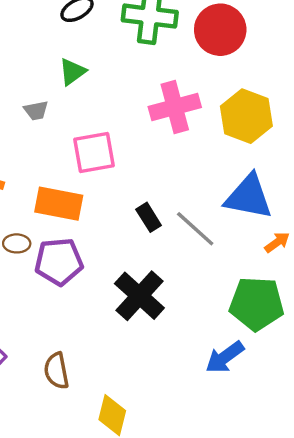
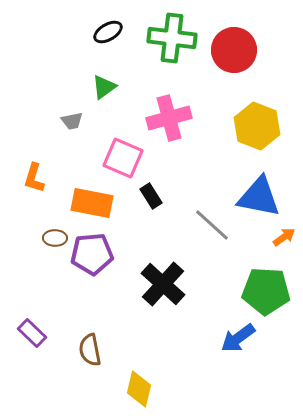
pink cross: (175, 107) -> (169, 118), moved
pink square: (94, 152) -> (123, 158), turned 33
black rectangle: (149, 217) -> (151, 196), moved

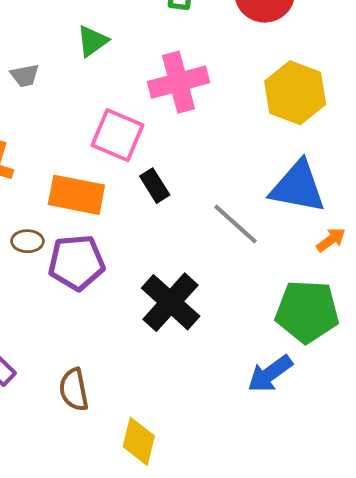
gray trapezoid: (72, 121) -> (25, 76), moved

